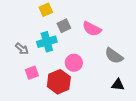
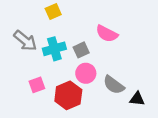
gray square: (64, 26) -> (81, 50), moved
gray arrow: (22, 49) -> (25, 41), moved, size x1.5
gray semicircle: (114, 56) -> (114, 85), moved

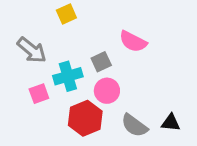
cyan cross: (54, 49) -> (68, 76), moved
pink square: (37, 85) -> (39, 94), moved
gray semicircle: (114, 85) -> (134, 125), moved

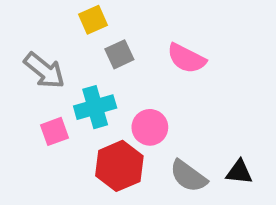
gray square: (101, 62) -> (119, 54), moved

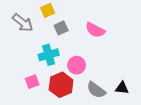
gray arrow: (44, 71) -> (23, 23), moved
pink square: (54, 131) -> (32, 82), moved

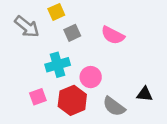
black triangle: (122, 88) -> (145, 94), moved

